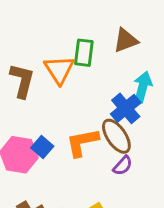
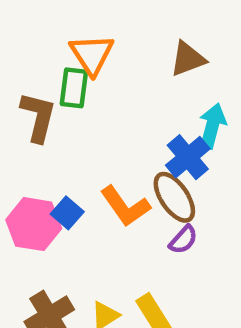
green rectangle: (84, 53) -> (74, 88), moved
orange triangle: (59, 70) -> (92, 54), moved
orange L-shape: (82, 142) -> (125, 206), turned -114

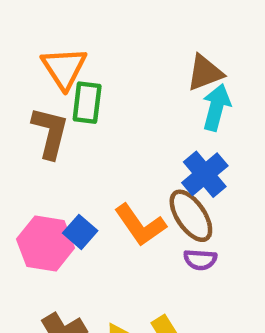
orange triangle: (92, 54) -> (64, 68), moved
cyan arrow: (212, 126) -> (216, 107), moved
purple semicircle: (183, 240) -> (200, 260), turned 52

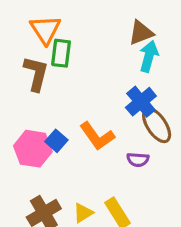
brown ellipse: (191, 216) -> (157, 125), moved

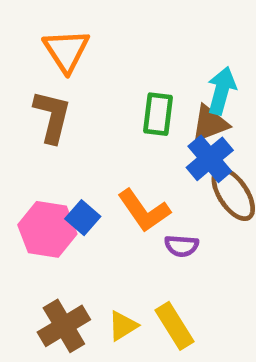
brown triangle: (141, 33) -> (210, 124), moved
green rectangle: (61, 53) -> (158, 114), moved
purple semicircle: (138, 160) -> (182, 246), moved

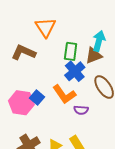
orange triangle: (66, 51) -> (45, 27), moved
brown L-shape: (52, 116) -> (23, 52), turned -80
blue cross: (210, 159) -> (75, 71), moved

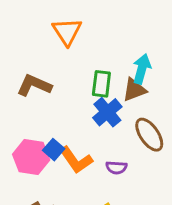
orange triangle: (45, 27) -> (67, 32), moved
orange L-shape: (64, 94) -> (76, 160), moved

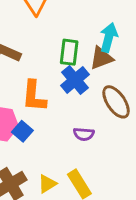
blue square: (54, 150) -> (22, 131), moved
orange L-shape: (76, 160) -> (34, 96), moved, turned 40

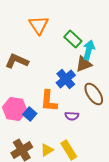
green rectangle: (69, 52) -> (73, 39), moved, turned -54
orange L-shape: (34, 96) -> (49, 101), moved

